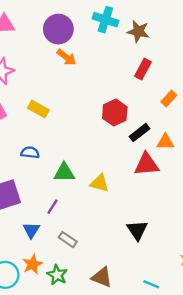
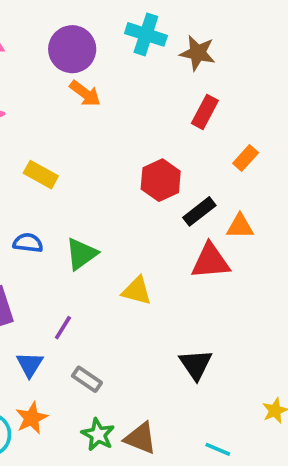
green triangle: (64, 173) -> (81, 254), moved, turned -35
green star: (57, 275) -> (98, 435), moved

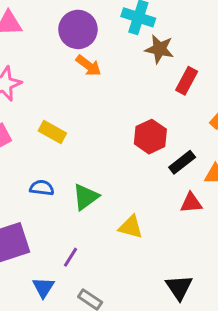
brown star: (198, 53) -> (159, 49), moved
red triangle: (210, 261) -> (191, 203), size x0.7

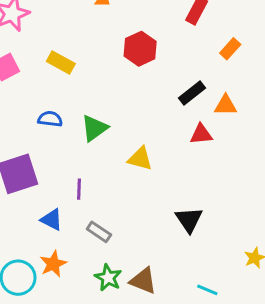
red hexagon: (150, 137) -> (140, 49), moved
purple line: (70, 257) -> (79, 189), turned -30
blue triangle: (43, 287) -> (52, 220), turned -35

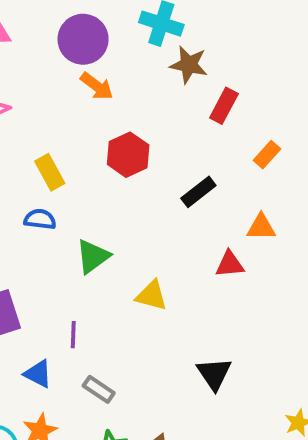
red hexagon: (140, 49) -> (128, 155), moved
yellow rectangle: (61, 62) -> (50, 172), turned 32
black rectangle: (192, 93) -> (198, 192), moved
blue semicircle: (50, 119) -> (40, 219), moved

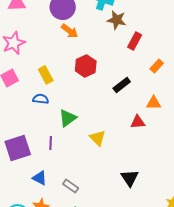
yellow triangle: (152, 295) -> (98, 138), turned 30
purple line: (73, 335) -> (51, 143), moved

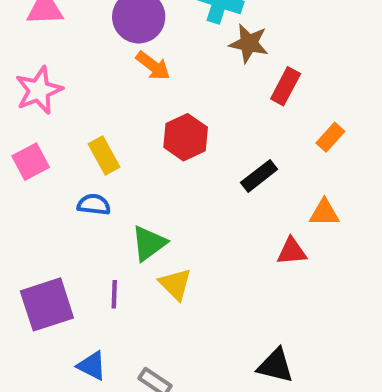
yellow triangle: (98, 138) -> (175, 284), moved
black triangle: (130, 178) -> (275, 366), turned -42

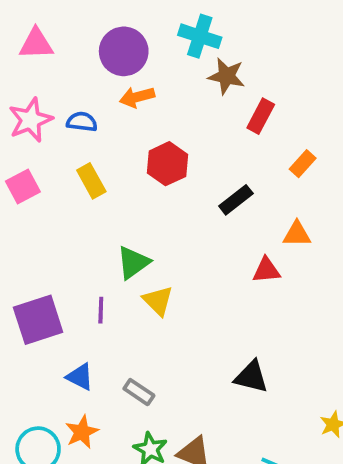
orange arrow: (153, 66) -> (137, 97), turned 128
blue semicircle: (94, 205) -> (82, 122), moved

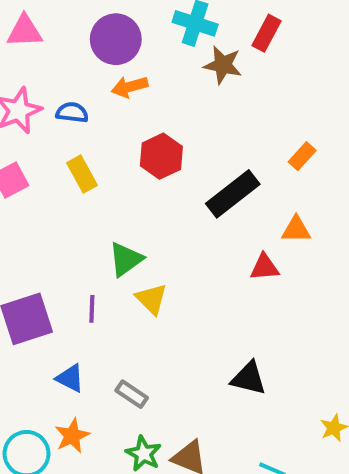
red rectangle: (261, 116) -> (266, 33), moved
black rectangle: (236, 200) -> (233, 194), size x1.5

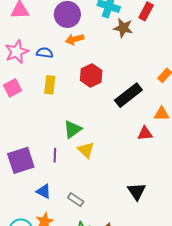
yellow rectangle: (82, 174) -> (50, 85), turned 36
black triangle: (249, 378) -> (137, 191), turned 42

